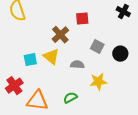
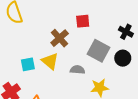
black cross: (123, 12) -> (126, 32), moved
gray square: (97, 47) -> (99, 51), size x1.5

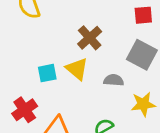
red square: (83, 21) -> (143, 15), moved

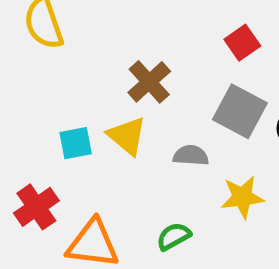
red square: (143, 15) -> (242, 43), turned -30

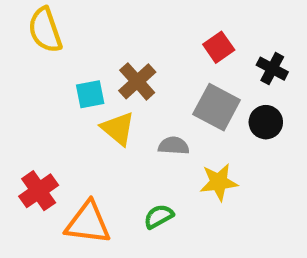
cyan square: (76, 143) -> (90, 94), moved

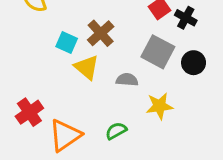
black cross: (272, 69) -> (186, 18), moved
cyan square: (90, 94) -> (67, 43), turned 35
orange triangle: (88, 223) -> (65, 135), turned -42

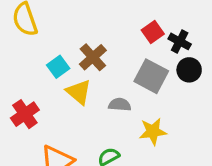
cyan square: (67, 43) -> (58, 67), turned 30
black circle: (194, 63) -> (189, 70), moved
red cross: (29, 112) -> (25, 114), moved

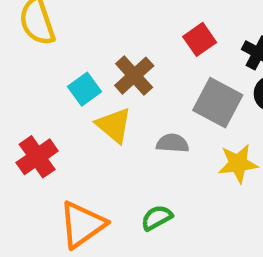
red square: (153, 32) -> (200, 39), moved
yellow star: (153, 131) -> (238, 164), moved

